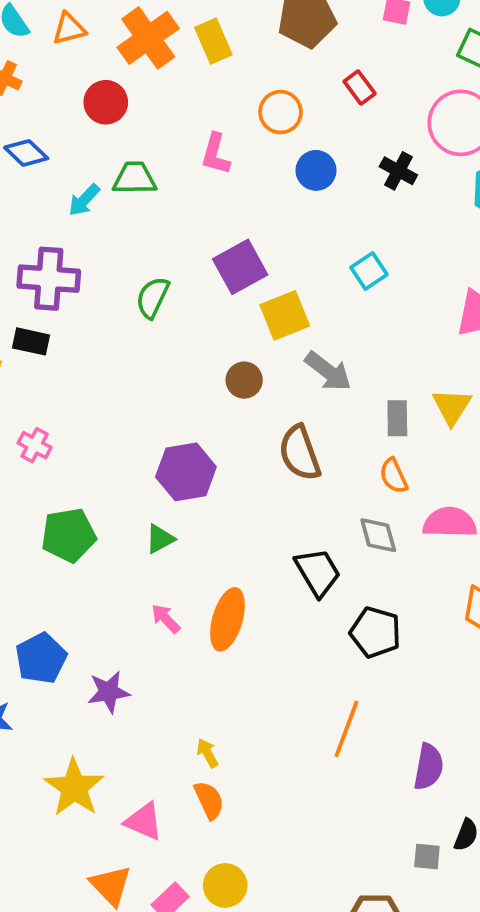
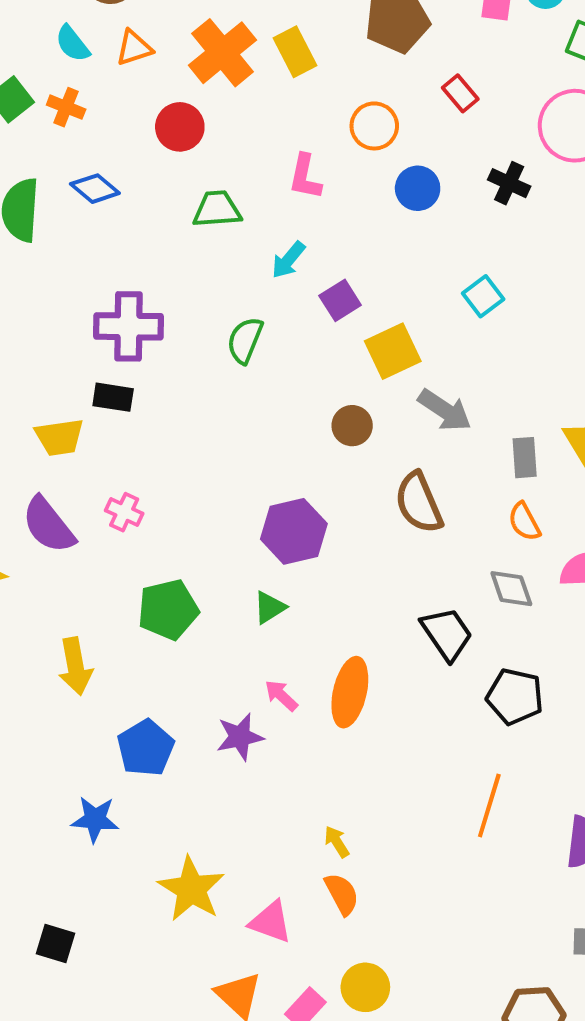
cyan arrow: (84, 200) -> (288, 260), moved
purple square: (240, 267) -> (340, 300), size x0.7
purple star: (109, 692) -> (240, 737), moved

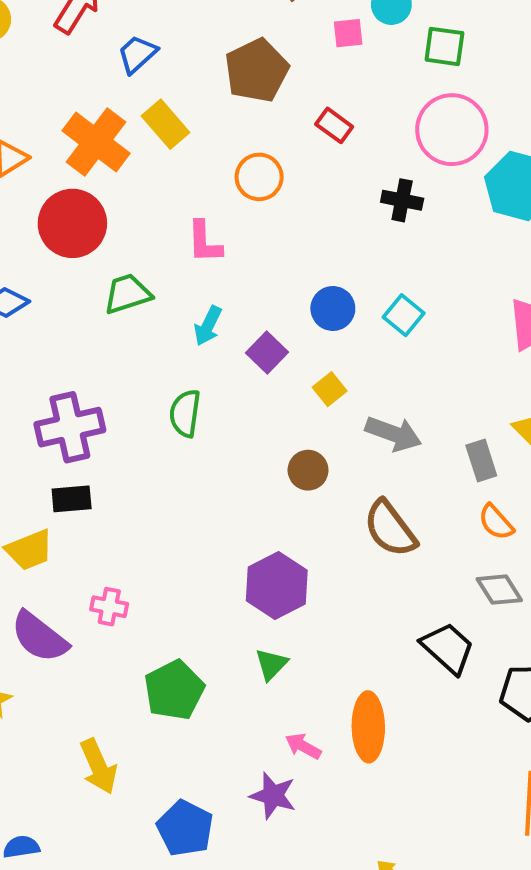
red circle: (180, 127) -> (72, 223), size x1.4
blue circle: (418, 188) -> (333, 308), moved
yellow square: (393, 351) -> (330, 389), size x0.6
purple star: (240, 737) -> (273, 796), turned -30

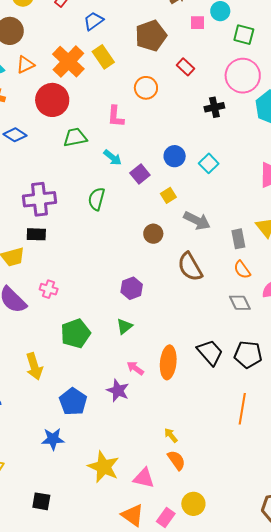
black cross: (402, 200) -> (214, 107), turned -30
cyan arrow: (208, 326) -> (113, 158), turned -84
purple hexagon: (277, 585) -> (132, 288), size x0.7
black trapezoid: (448, 648) -> (210, 352), moved

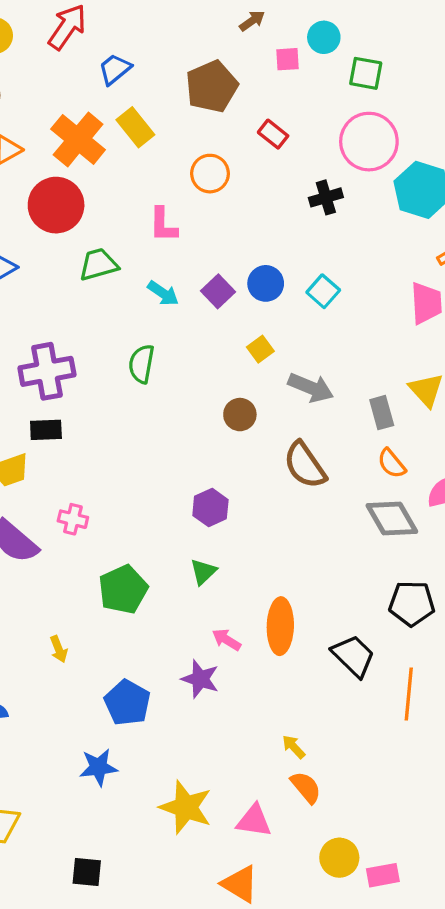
purple square: (140, 174) -> (218, 291), moved
gray diamond: (240, 303) -> (392, 519), size x1.4
black trapezoid: (210, 352) -> (353, 656), moved
yellow arrow: (34, 366) -> (59, 649), size x0.6
pink rectangle: (166, 517) -> (383, 875), moved, turned 48

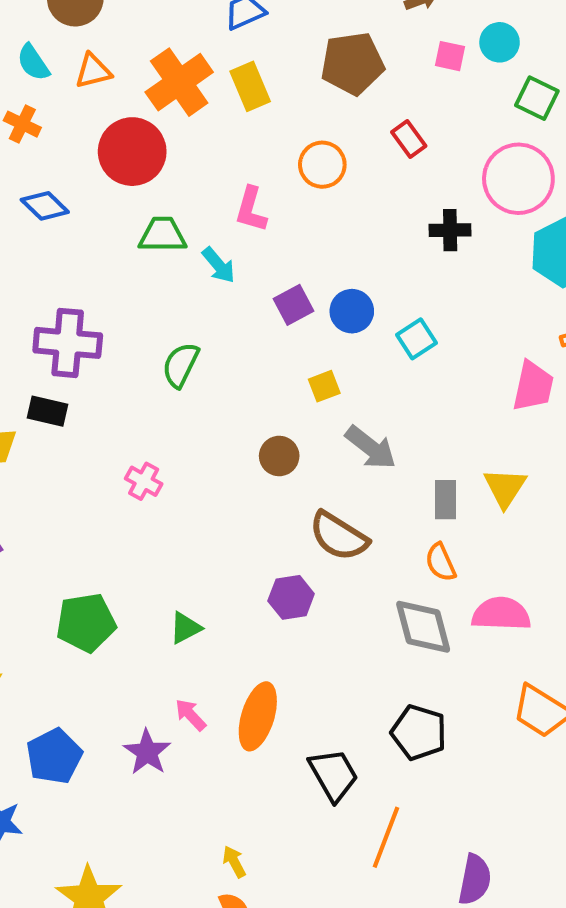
cyan arrow: (163, 293) -> (219, 265), moved
brown semicircle: (305, 465) -> (339, 536), turned -39
purple hexagon: (210, 508) -> (291, 597), moved
pink cross: (73, 519) -> (144, 481), moved

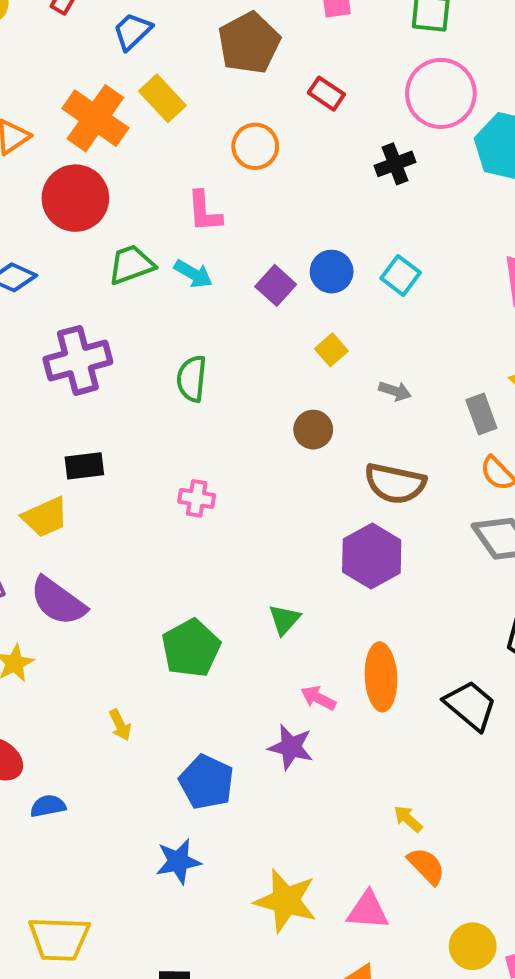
purple cross: (68, 343) -> (78, 360), moved
gray arrow: (371, 448) -> (395, 391), size x0.6
purple hexagon: (291, 597) -> (372, 556), size x1.4

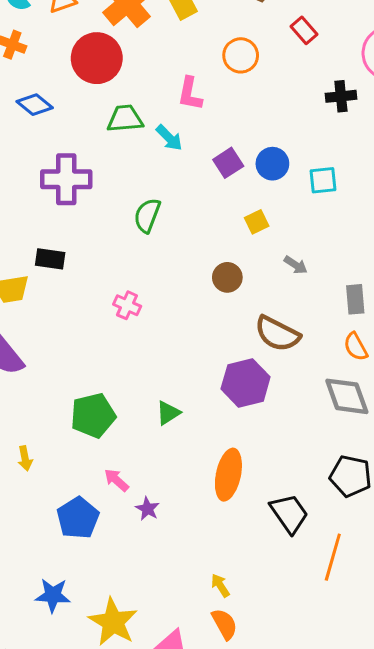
cyan square: (401, 275) -> (323, 180), turned 32
pink arrow: (318, 698) -> (116, 480), moved
purple star: (291, 747) -> (147, 509), size x0.7
blue star: (178, 861) -> (53, 595), moved

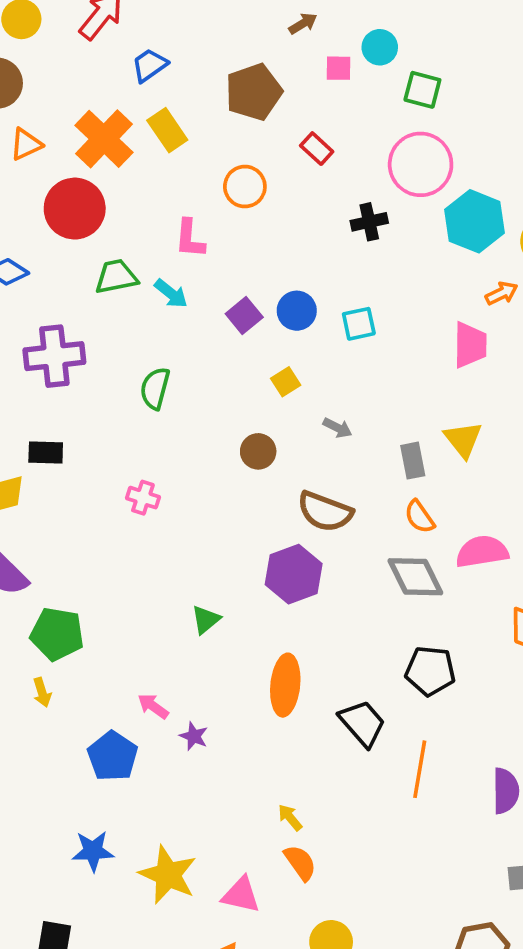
green pentagon: (93, 415) -> (57, 634), moved, turned 30

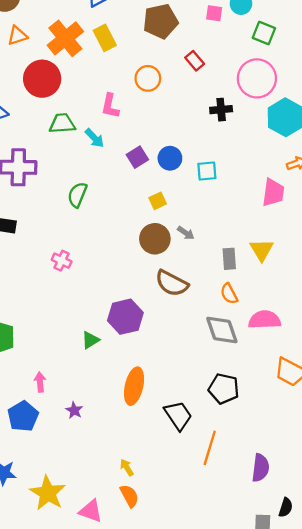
brown circle: (258, 451) -> (155, 239), moved, size x1.4
purple hexagon: (294, 574) -> (125, 317), moved
pink arrow: (153, 706) -> (40, 382), moved, turned 42

